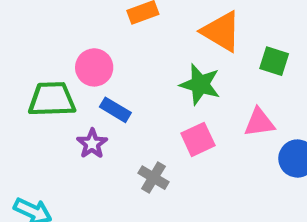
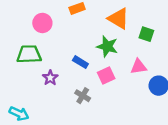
pink circle: (94, 67) -> (42, 23), moved
blue rectangle: (115, 110) -> (80, 62), moved

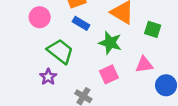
green trapezoid: (29, 54) -> (60, 51), moved, turned 40
blue rectangle: (80, 62) -> (81, 23), moved

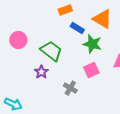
pink circle: (40, 17) -> (18, 40), moved
blue rectangle: (81, 23) -> (77, 28), moved

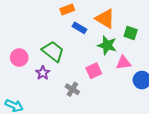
pink circle: (18, 40) -> (19, 58), moved
green star: (92, 44) -> (107, 45), moved

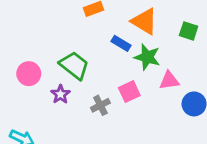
blue rectangle: (80, 28) -> (121, 43), moved
green square: (131, 33) -> (189, 31), moved
gray cross: (72, 89) -> (100, 105), moved, turned 32

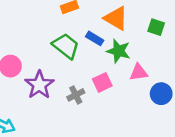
green trapezoid: (74, 65) -> (66, 46), moved
purple star: (60, 94) -> (39, 85), size x1.6

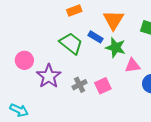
orange triangle: (116, 18) -> (113, 20), turned 30
pink square: (102, 82) -> (103, 86), moved

